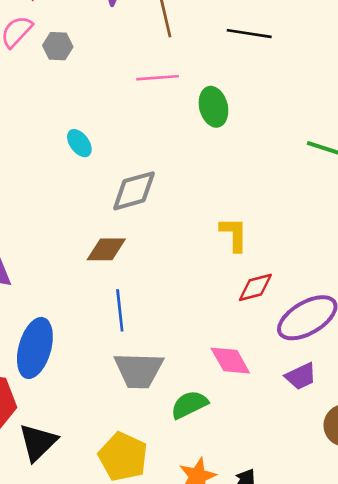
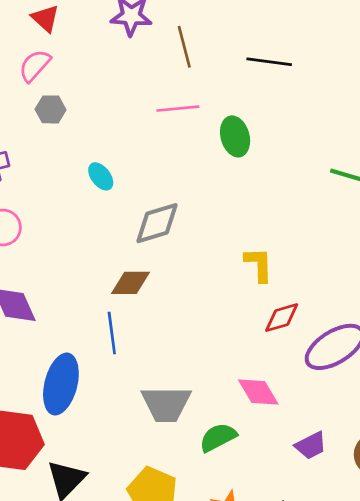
gray hexagon: (58, 46) -> (51, 109), moved
blue line: (120, 310) -> (112, 333), moved
purple trapezoid: (301, 376) -> (311, 445), moved

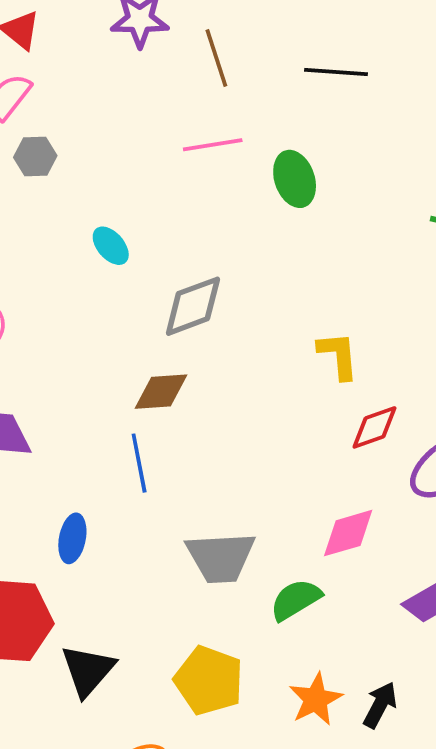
blue ellipse: (61, 384) -> (72, 538), size x0.6
pink diamond: (258, 392) -> (348, 533), turned -72

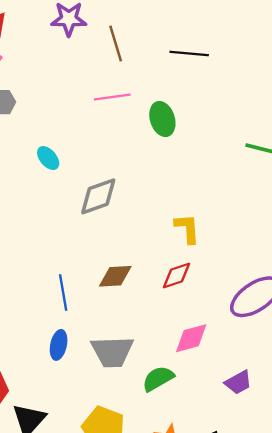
brown diamond: (161, 392) -> (115, 276), moved
red diamond: (375, 427) -> (177, 275), moved
blue ellipse: (72, 538) -> (59, 345), moved

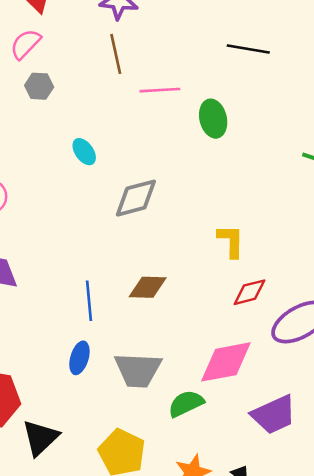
brown line: (116, 43) -> (116, 54), moved
red diamond: (177, 275) -> (250, 292), moved
pink diamond: (191, 338) -> (226, 362), size x1.4
purple trapezoid: (238, 382) -> (274, 415), size x1.5

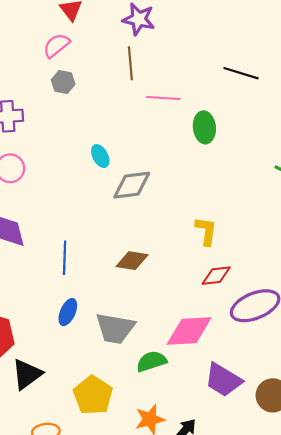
cyan ellipse: (84, 152) -> (100, 156), moved
blue line: (89, 301) -> (65, 258), moved
purple trapezoid: (274, 415) -> (223, 380), turned 48

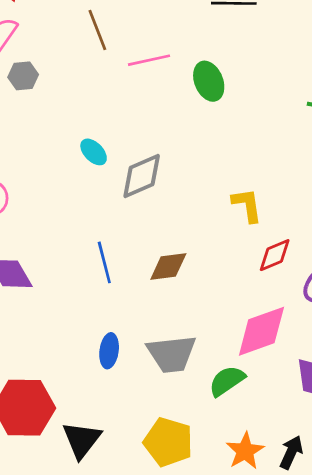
blue line: (65, 258) -> (104, 262), moved

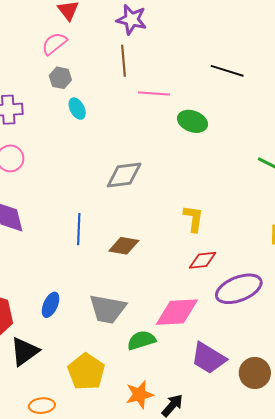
green ellipse: (209, 81) -> (192, 121), turned -64
cyan ellipse: (94, 152) -> (77, 109), moved
blue ellipse: (109, 351) -> (51, 305), moved

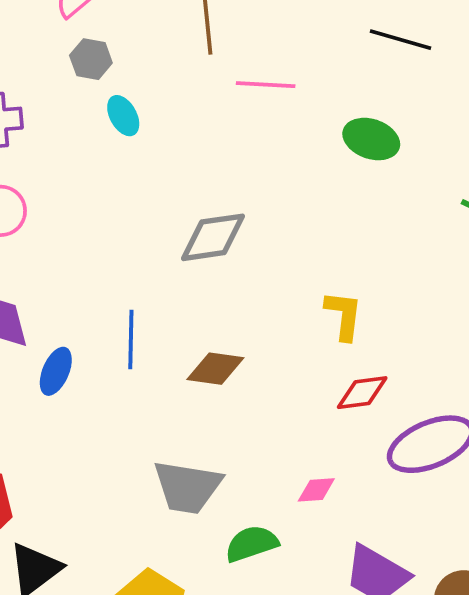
green ellipse: (192, 121) -> (371, 139), moved
blue ellipse: (51, 305) -> (56, 371), moved
pink diamond: (177, 312) -> (316, 490), size x0.5

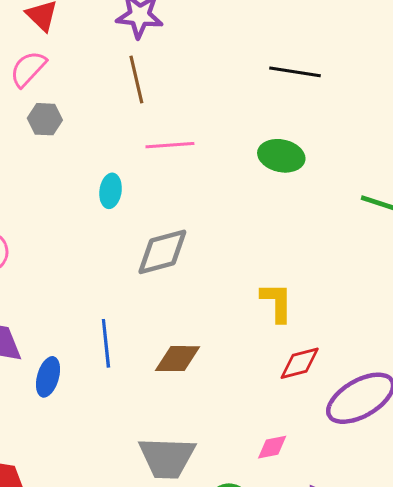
pink line: (266, 85) -> (170, 145), moved
cyan ellipse: (123, 116) -> (111, 191), moved, turned 44

